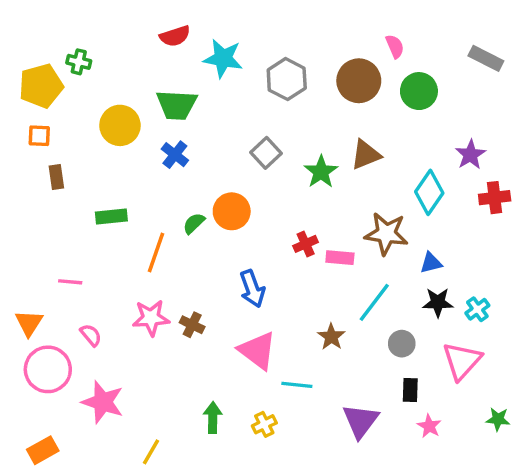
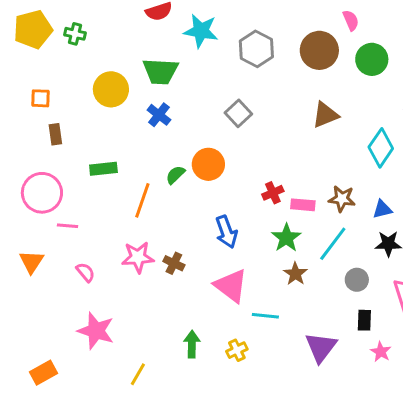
yellow pentagon: (41, 86) -> (33, 29), moved
green star: (321, 172) -> (286, 238), moved
brown star: (386, 234) -> (342, 199), moved, size x0.7
pink circle: (48, 369) -> (42, 193), moved

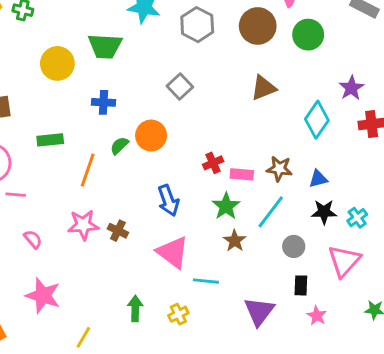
blue cross: (159, 115) -> (103, 102), moved, turned -35

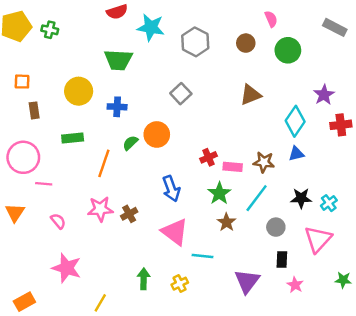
brown circle: (258, 26) -> (246, 43), size x0.6
yellow circle: (57, 63) -> (79, 91), moved
blue triangle: (318, 179) -> (296, 154), moved
brown cross: (118, 231) -> (129, 214), turned 35

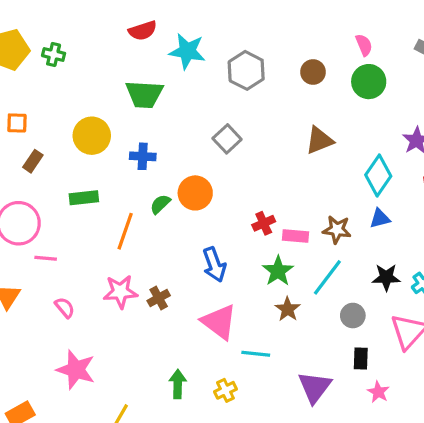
pink semicircle: (271, 19) -> (364, 45), moved
brown rectangle: (34, 110) -> (33, 161), turned 42

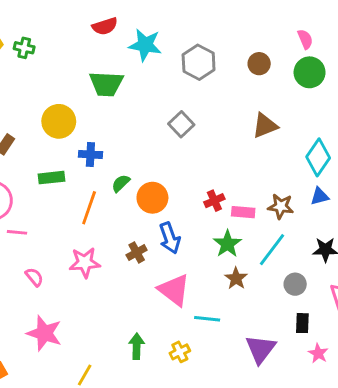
blue cross: (143, 156) -> (90, 154), moved
orange circle: (195, 193) -> (152, 198), moved
brown cross: (159, 298) -> (137, 252), moved

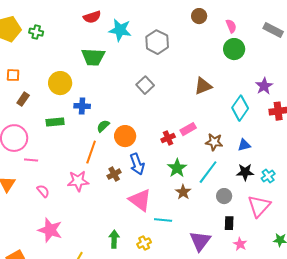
brown circle: (259, 64) -> (199, 16), moved
blue triangle: (320, 196) -> (244, 145), moved
orange line: (89, 208) -> (91, 152), moved
pink rectangle: (243, 212) -> (188, 129), moved, turned -35

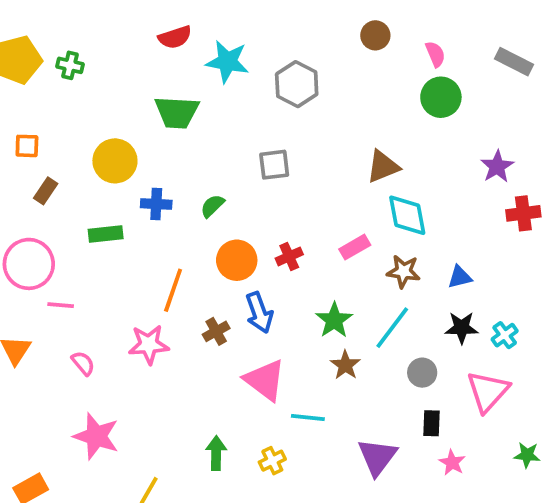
gray square: (145, 85) -> (274, 165), turned 36
cyan diamond: (240, 108) -> (407, 215), moved, turned -45
green semicircle: (103, 126) -> (212, 206), moved
red cross: (168, 138) -> (289, 256), moved

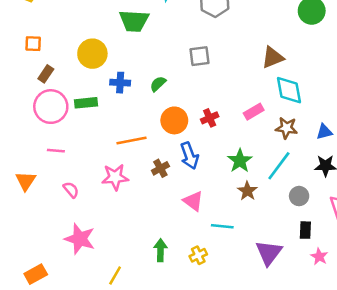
pink circle: (29, 264) -> (51, 107), moved
orange line: (173, 290) -> (131, 141), turned 60
pink triangle: (265, 380) -> (193, 201), size x0.7

